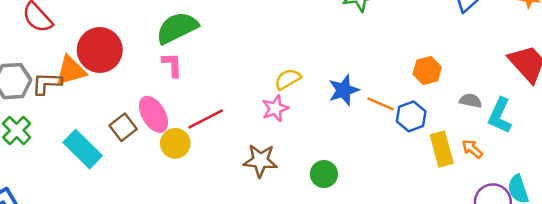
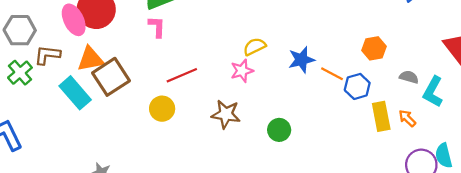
orange triangle: (71, 71) -> (91, 59), moved
brown L-shape: (47, 83) -> (47, 55), moved
pink ellipse: (153, 114) -> (74, 20), moved
brown square: (123, 127) -> (111, 77), size x1.6
yellow circle: (175, 143) -> (162, 109), moved

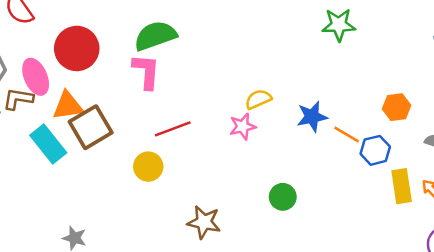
pink ellipse: (74, 20) -> (36, 77), moved
pink L-shape: (157, 27) -> (146, 71), size x1.4
brown star: (226, 114) -> (204, 222), moved

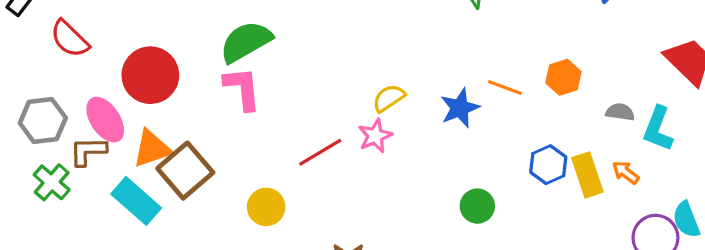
red line: (173, 129) -> (320, 152), moved
orange line: (347, 134) -> (505, 87), moved
blue hexagon: (375, 150) -> (548, 165), moved
green circle: (283, 197) -> (477, 206), moved

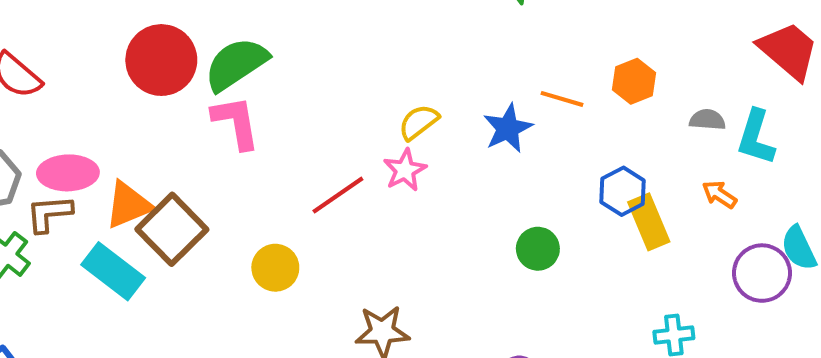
red circle: (150, 75) -> (161, 60), moved
pink ellipse: (105, 120) -> (68, 173), turned -54
yellow rectangle: (587, 175) -> (649, 222), moved

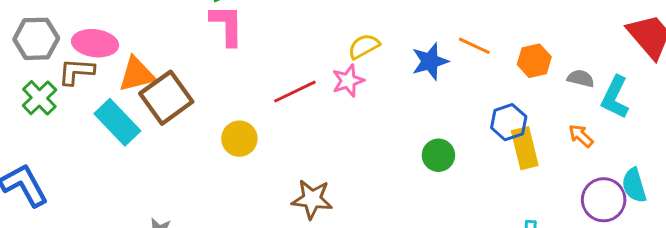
orange hexagon: (634, 81) -> (534, 61), moved

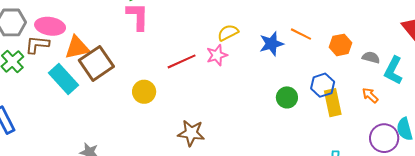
green circle: (438, 155) -> (287, 97), moved

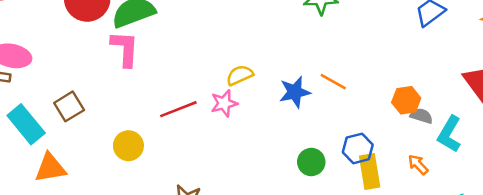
orange hexagon: (340, 45) -> (406, 100), moved
orange triangle: (77, 48) -> (50, 168), moved
brown square: (96, 63) -> (69, 106), size x0.7

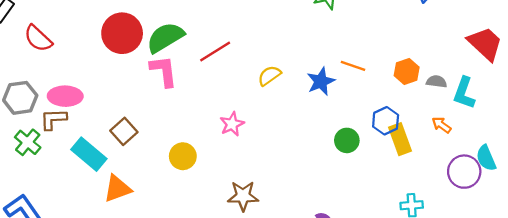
orange hexagon: (406, 100) -> (407, 71), moved
pink star: (224, 103) -> (232, 124), moved
red line: (178, 109) -> (215, 52), moved

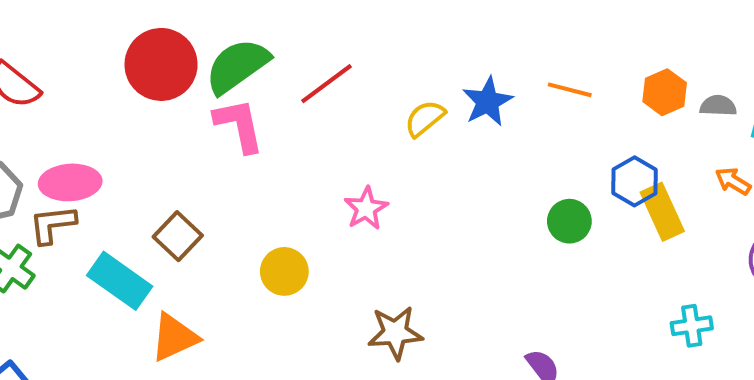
blue star: (321, 81) -> (488, 102), moved

